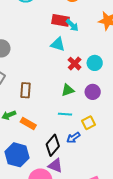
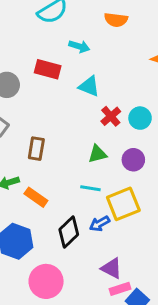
red rectangle: (61, 20) -> (48, 69), moved
cyan arrow: (72, 25) -> (79, 46), moved, turned -32
yellow square: (88, 123) -> (123, 204), size x1.6
purple triangle: (55, 166) -> (112, 268), moved

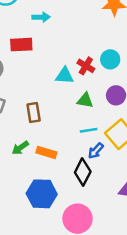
cyan triangle: (89, 86) -> (65, 76), moved
green triangle: (97, 154) -> (85, 100), turned 42
blue arrow: (100, 224) -> (96, 151), moved

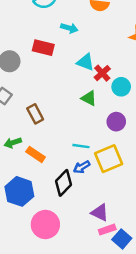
red cross: (86, 66) -> (102, 73), moved
cyan triangle: (65, 76) -> (85, 62), moved
green triangle: (85, 100) -> (89, 98), moved
brown rectangle: (34, 112) -> (35, 114), turned -36

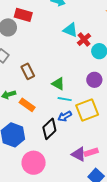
red rectangle: (43, 48) -> (23, 15), moved
green triangle: (89, 98) -> (58, 84), moved
pink rectangle: (107, 230) -> (91, 152), moved

